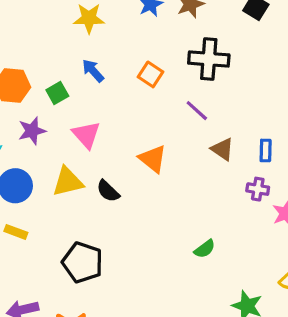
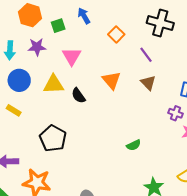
orange square: (151, 74) -> (116, 34), moved
brown triangle: (222, 149) -> (148, 83), moved

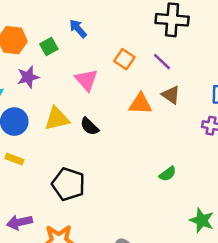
orange square: (116, 34) -> (124, 59), moved
pink triangle: (72, 56) -> (86, 80), moved
orange triangle: (111, 80) -> (140, 104), moved, turned -36

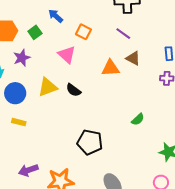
orange square: (124, 59) -> (83, 32), moved
black pentagon: (68, 184) -> (90, 142), moved

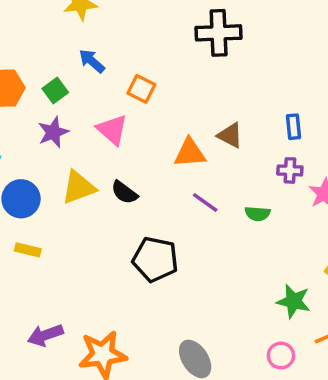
purple line: (123, 34) -> (205, 202), moved
purple star: (22, 58) -> (53, 132), moved
green semicircle: (138, 119) -> (257, 214), moved, turned 48
black pentagon: (90, 142) -> (155, 259), moved

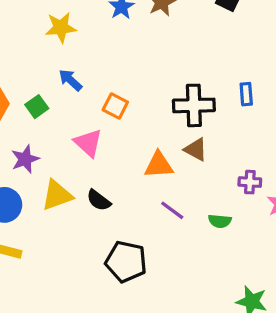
black cross: (219, 33) -> (194, 105), moved
blue rectangle: (293, 127) -> (246, 94), moved
purple star: (53, 132) -> (25, 159), moved

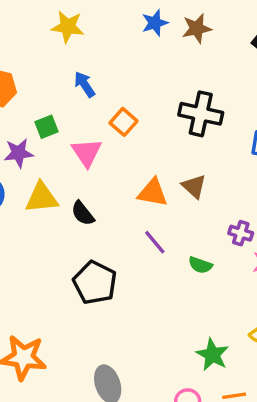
yellow star: (61, 28) -> (68, 27), moved
black cross: (194, 105) -> (201, 114), moved
green square: (37, 107) -> (47, 127), moved

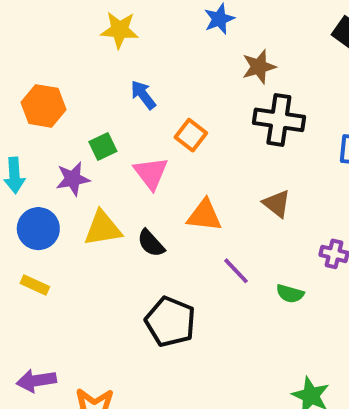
brown star: (197, 28) -> (259, 67), moved
orange triangle: (153, 193) -> (204, 215), moved

